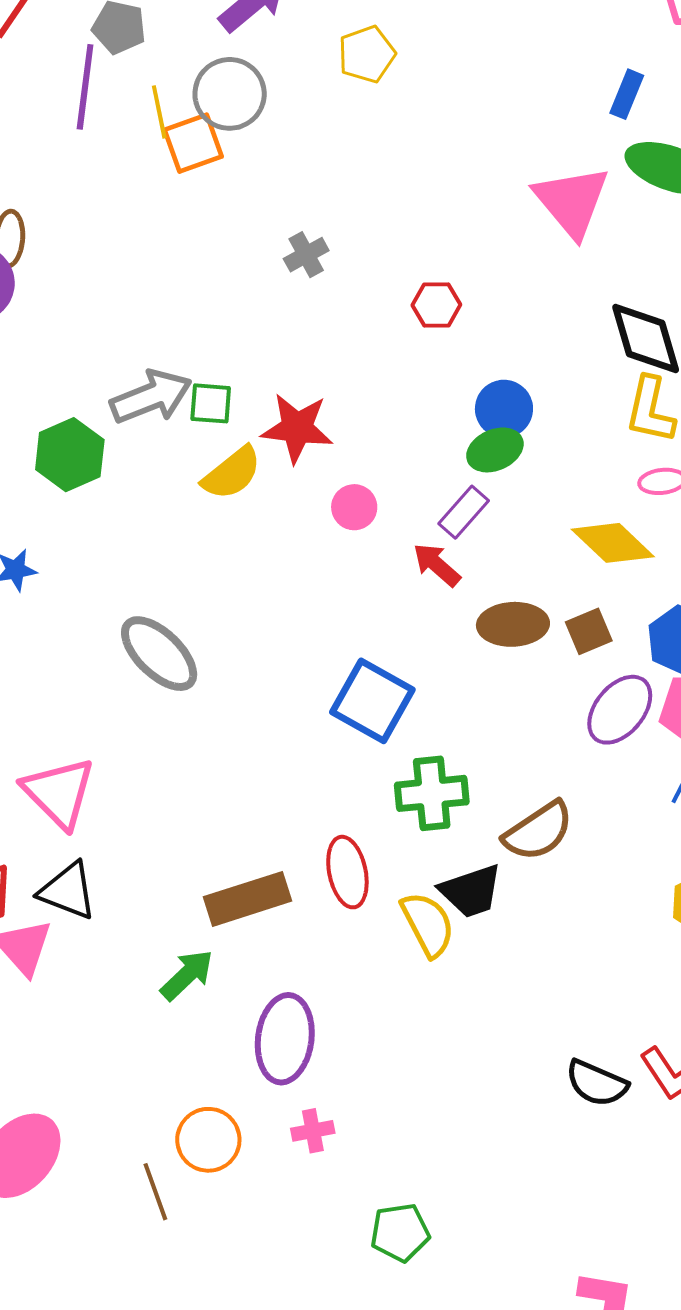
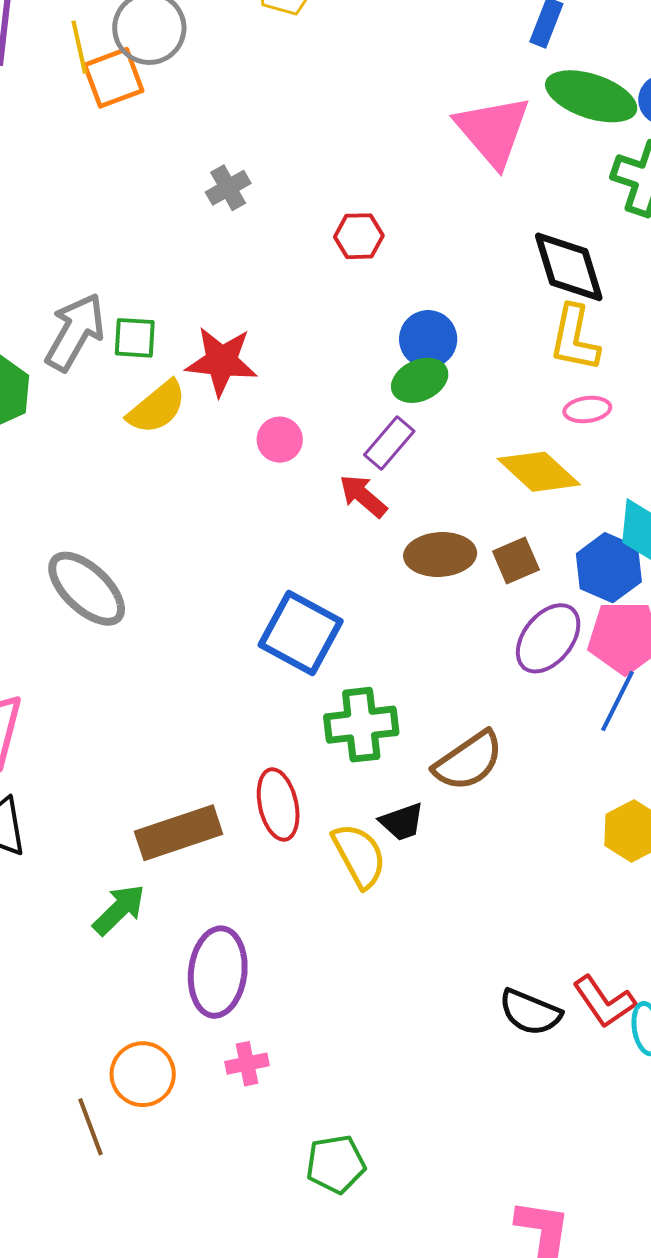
gray arrow: (151, 397) -> (75, 332), turned -38
black trapezoid: (471, 891) -> (402, 822), size x0.7

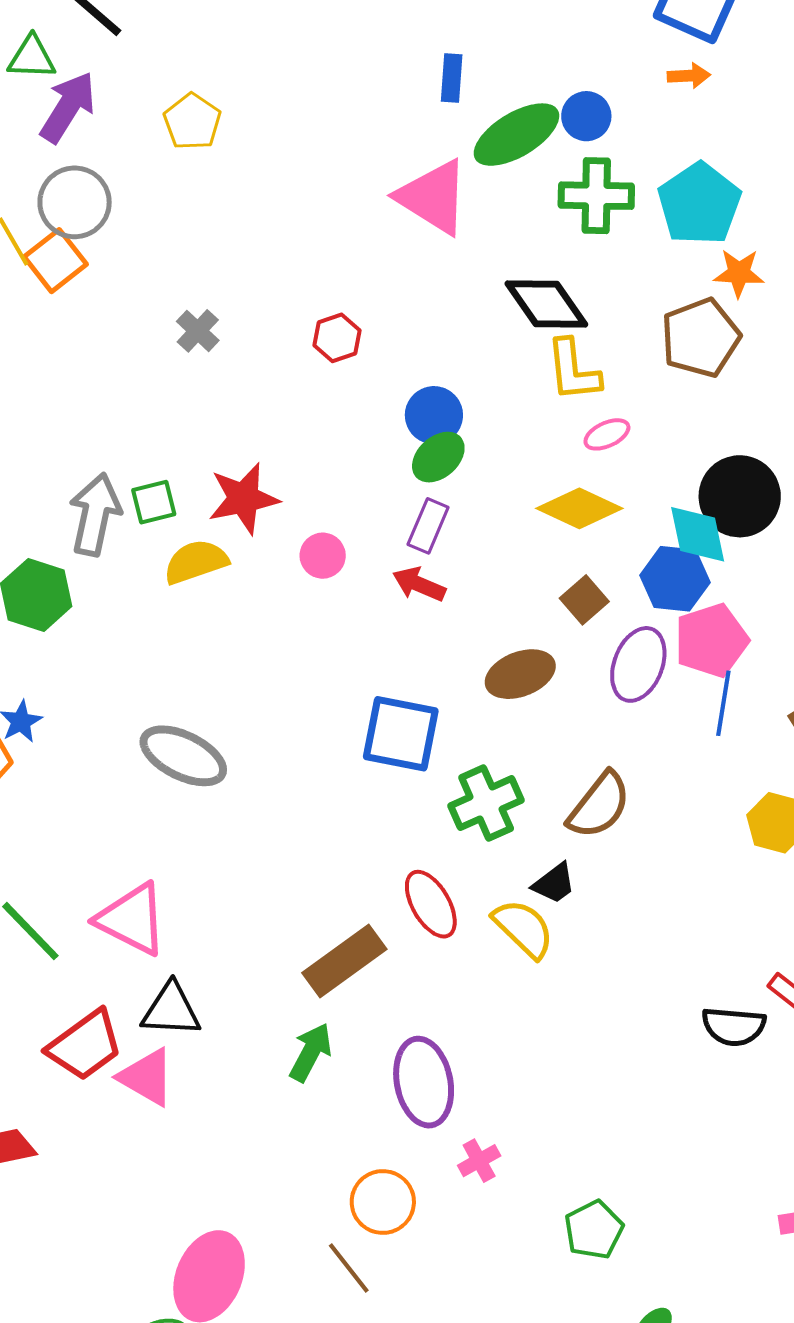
green ellipse: (591, 96) -> (516, 135), turned -32
yellow semicircle: (157, 407) -> (196, 562), turned -142
brown ellipse: (440, 555) -> (520, 674), moved

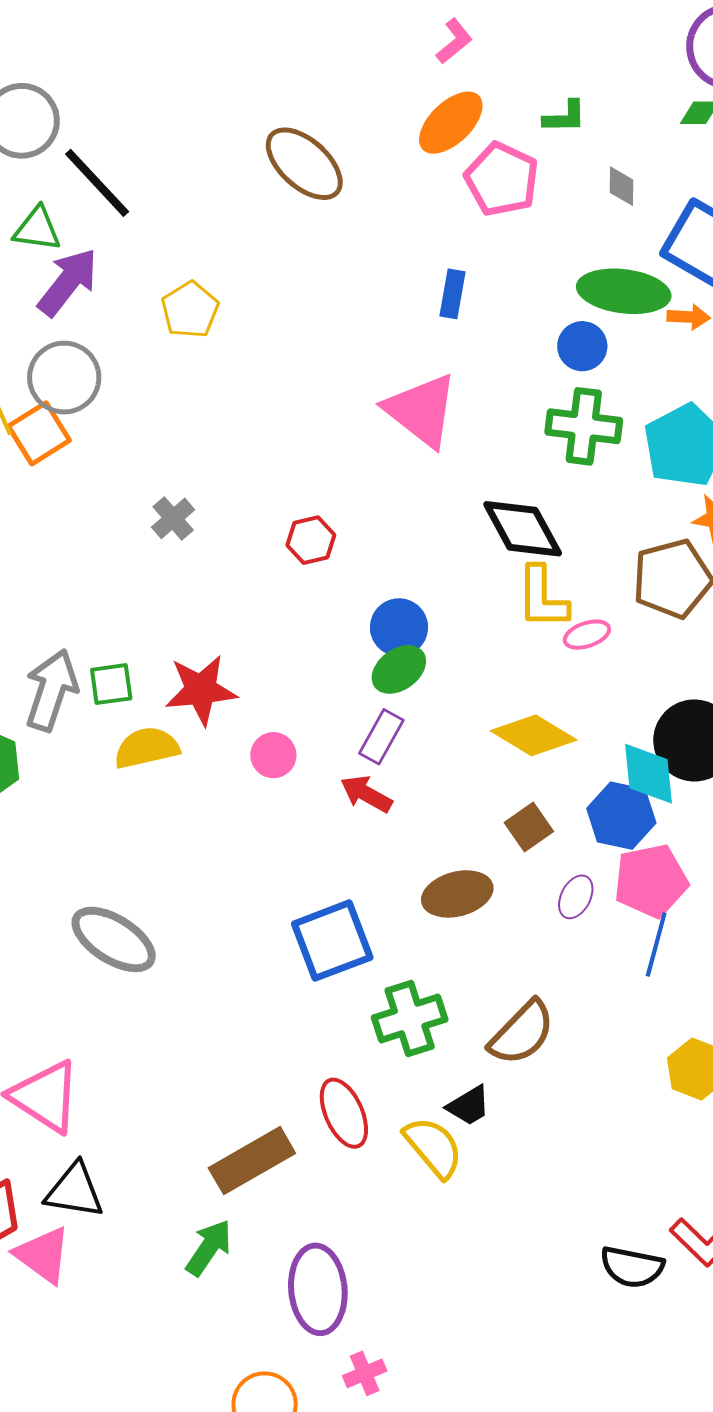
green ellipse: (516, 135) -> (624, 291), moved, turned 32
pink ellipse: (607, 434) -> (587, 635), moved
purple ellipse: (638, 664) -> (576, 897), size x0.6
blue square: (401, 734) -> (332, 941), turned -38

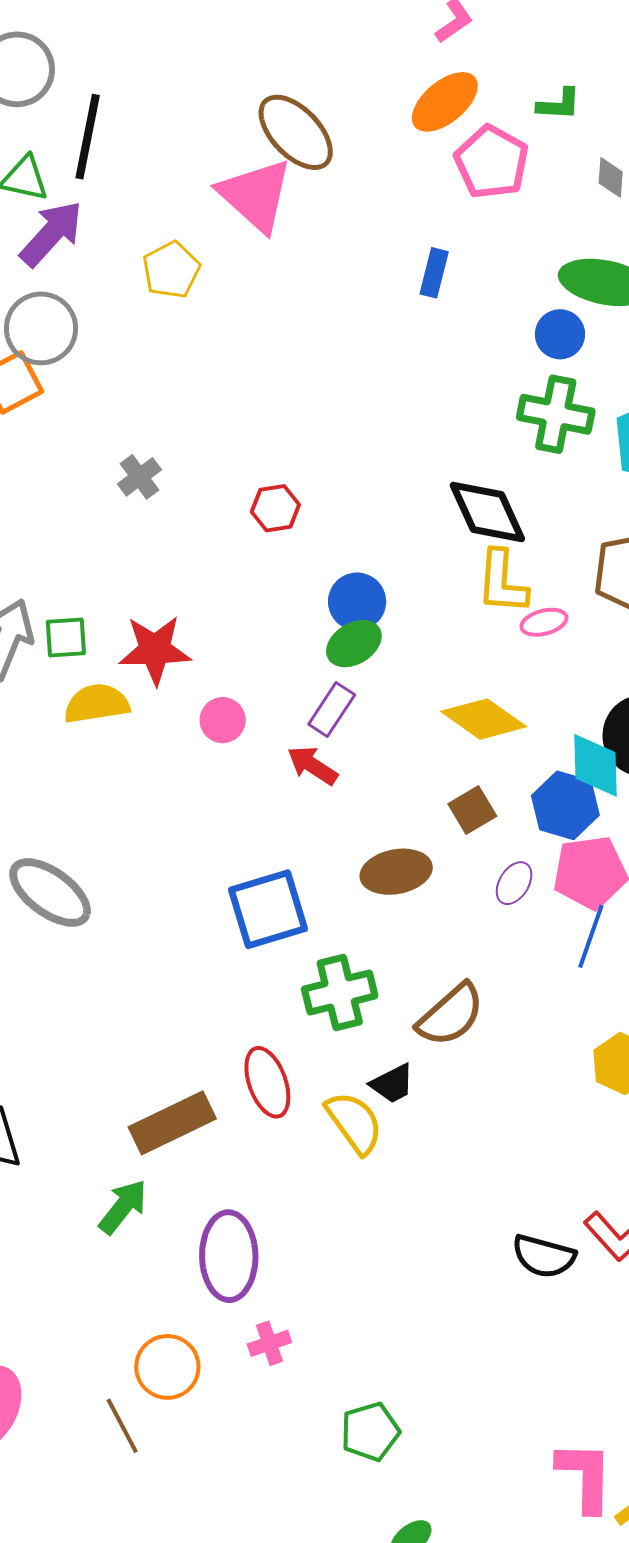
black line: (97, 183) -> (88, 137), turned 50
pink triangle: (421, 410) -> (255, 195), moved

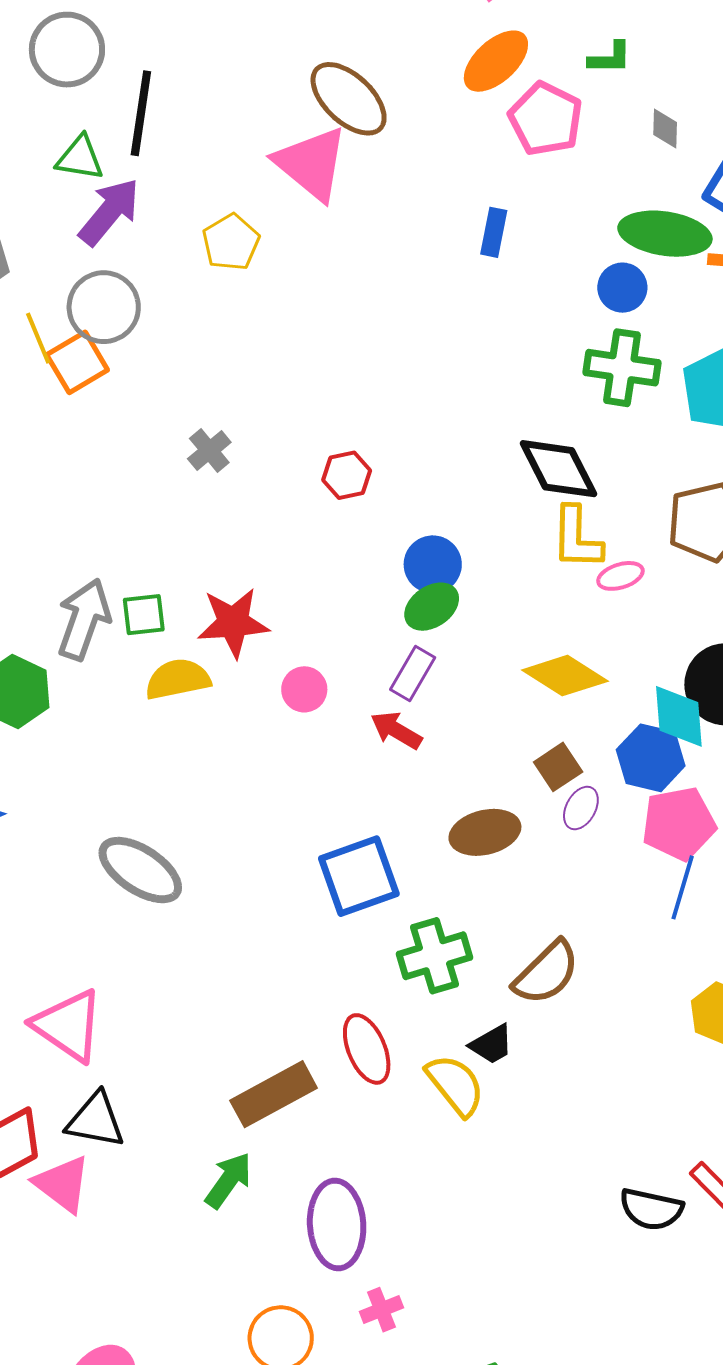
purple ellipse: (514, 883) -> (581, 808), moved

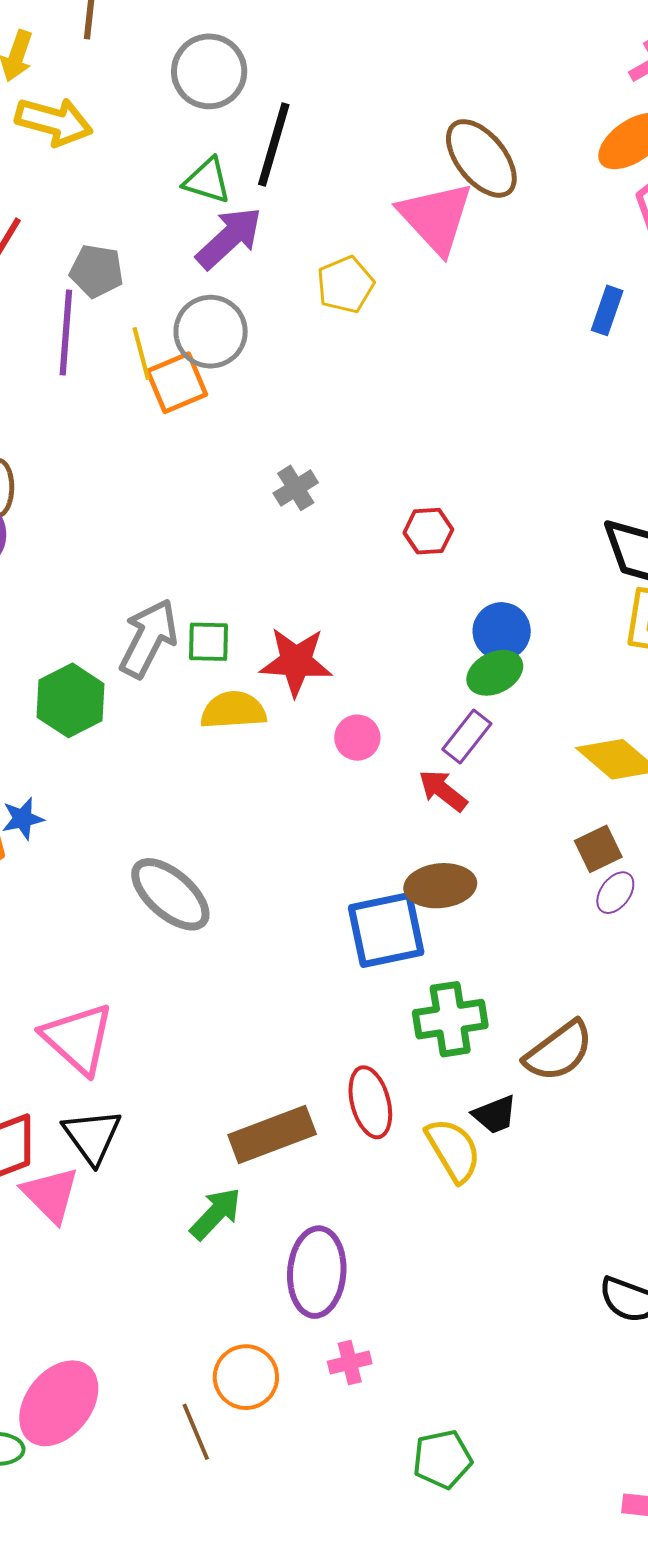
brown ellipse: (485, 832) -> (440, 886), moved
black triangle: (96, 1120) -> (92, 1136), turned 36

